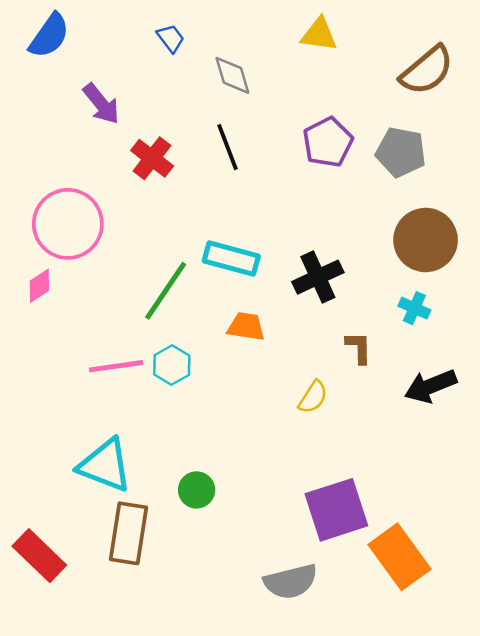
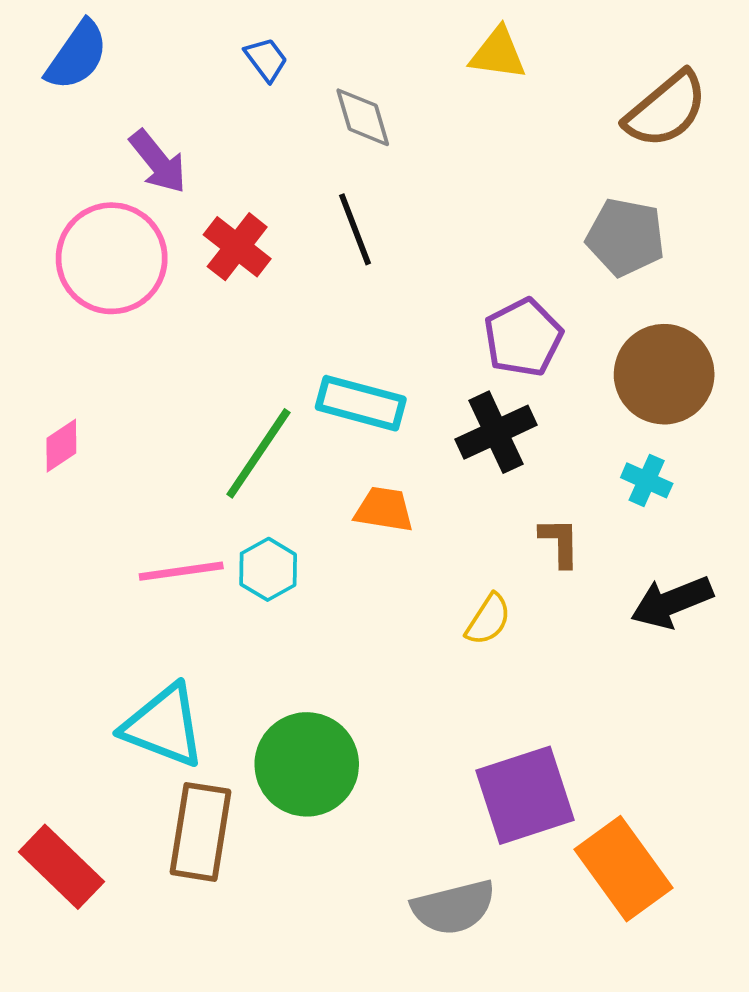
purple pentagon: (328, 142) -> (523, 337), moved
pink circle: (68, 224) -> (112, 258), moved
green circle: (197, 490) -> (307, 764), size x1.8

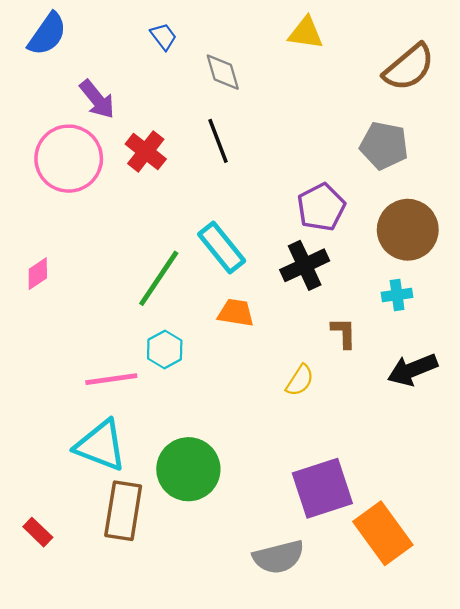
cyan rectangle: (361, 403) -> (222, 248), turned 36
cyan cross: (647, 480) -> (397, 295), turned -32
pink line: (181, 571) -> (111, 379), moved
red rectangle: (61, 867) -> (38, 532), size x0.6

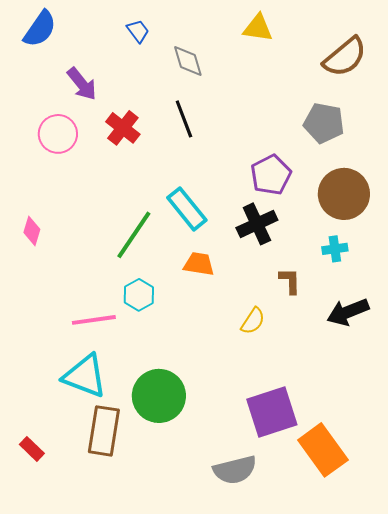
pink circle: (69, 159) -> (58, 134), size x0.7
pink diamond: (38, 274) -> (32, 231), turned -40

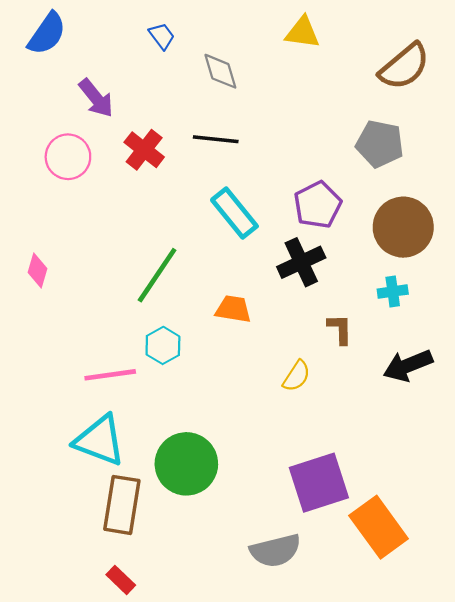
black line: (184, 119) -> (216, 139), turned -63
cyan rectangle: (187, 209) -> (234, 213), moved
red rectangle: (32, 449) -> (121, 580), moved

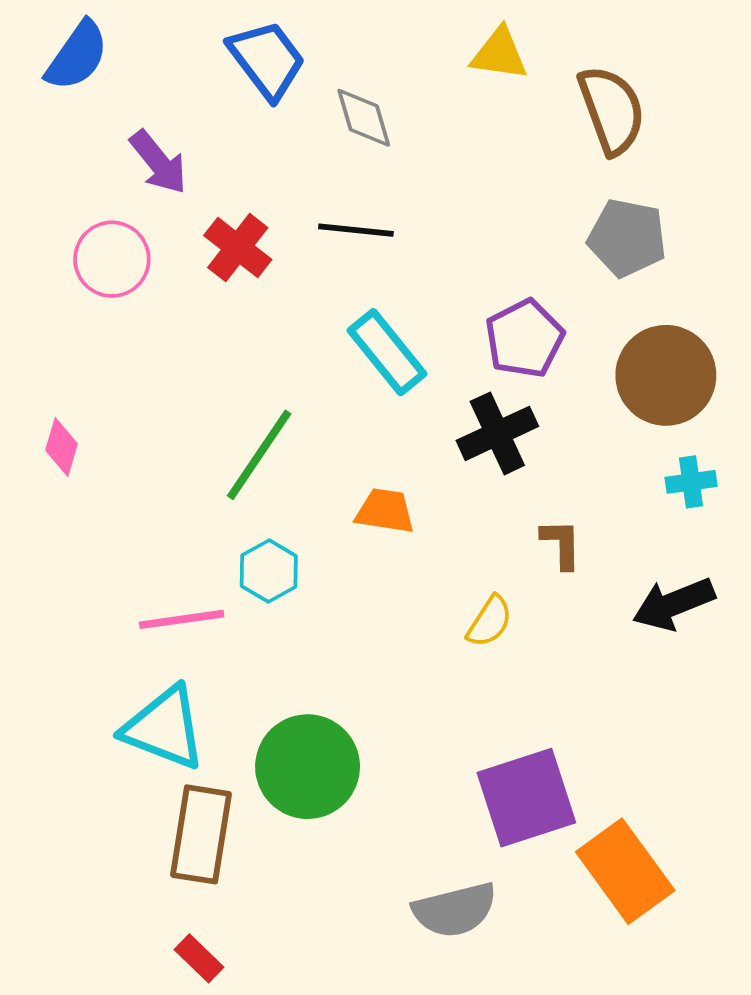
blue trapezoid: (162, 36) -> (267, 60), size x1.8
brown semicircle: (404, 66) -> (612, 110), moved, turned -70
cyan cross: (393, 292) -> (691, 482), moved

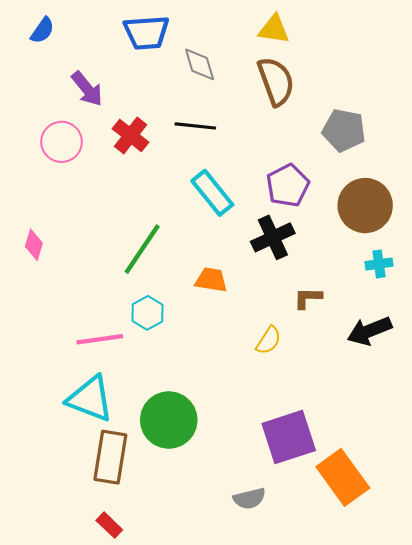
blue semicircle: (77, 56) -> (42, 30), size x0.7
blue trapezoid: (267, 60) -> (146, 33), turned 123
brown semicircle: (612, 110) -> (276, 81), moved
brown L-shape: (561, 544) -> (308, 298), turned -88
gray semicircle: (455, 910) -> (249, 499), size x0.7

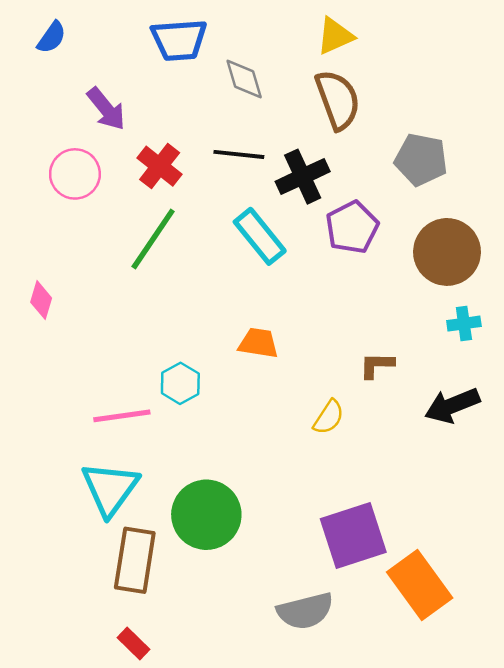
yellow triangle: (274, 29) -> (335, 36), turned -32
black cross: (273, 237) -> (303, 177), moved
green line: (142, 249) -> (153, 239), moved
cyan triangle: (90, 399) -> (110, 489), turned 45
gray semicircle: (249, 499) -> (305, 611), size x1.4

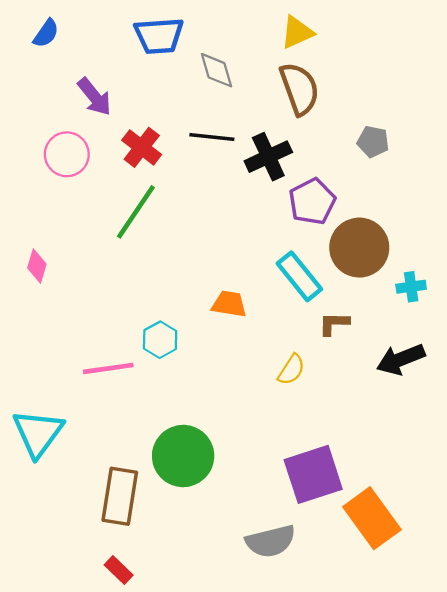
gray pentagon: (421, 160) -> (373, 142), size x0.7
cyan rectangle: (260, 236) -> (299, 276), moved
brown circle: (447, 252) -> (359, 248), moved
cyan triangle: (110, 489) -> (38, 433), moved

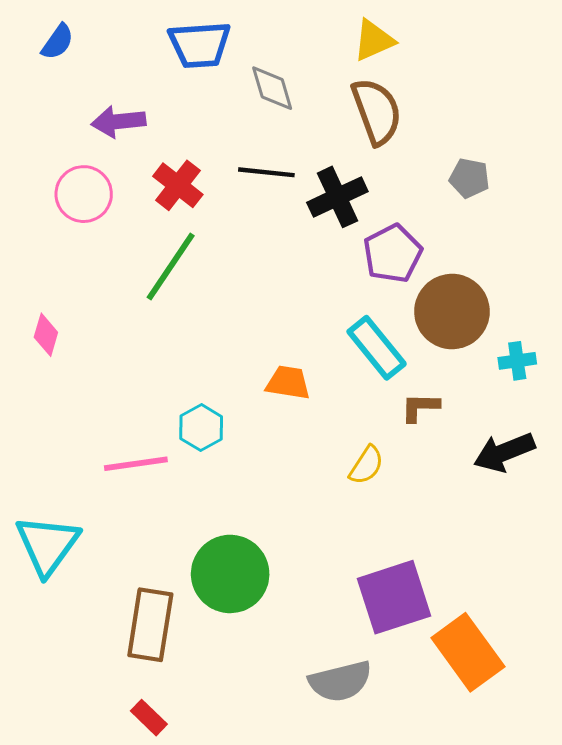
purple arrow: (94, 97) -> (118, 122), turned 123

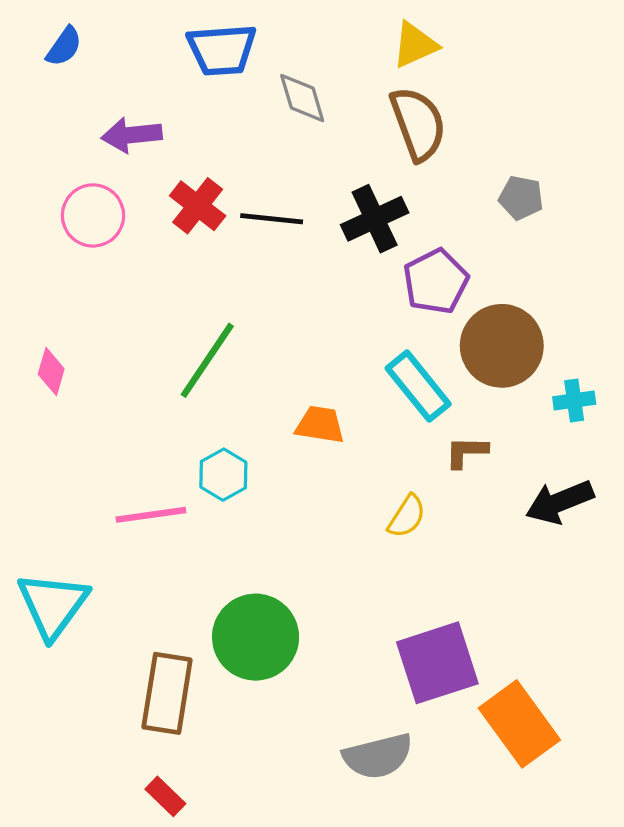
black line: (266, 172) -> (272, 219), moved
green line: (171, 267) -> (207, 360), moved

